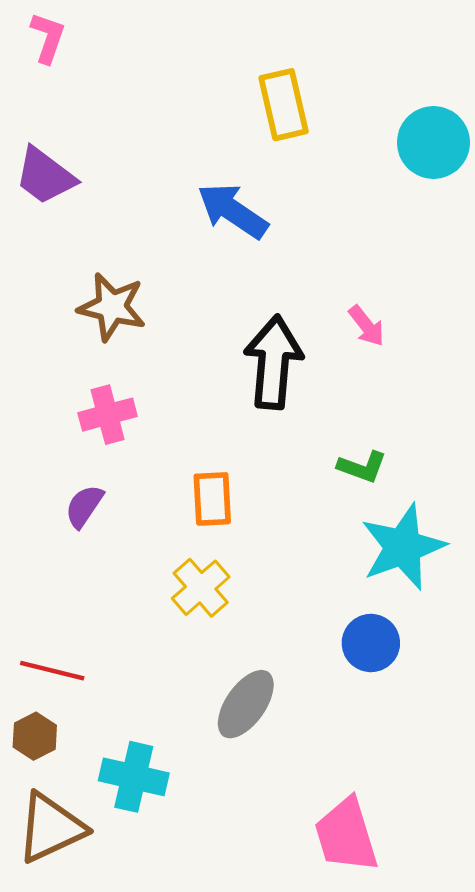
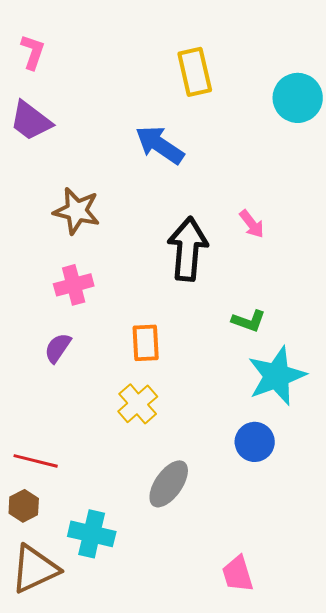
pink L-shape: (48, 38) -> (33, 52), moved
pink trapezoid: (346, 835) -> (238, 574), size x0.7

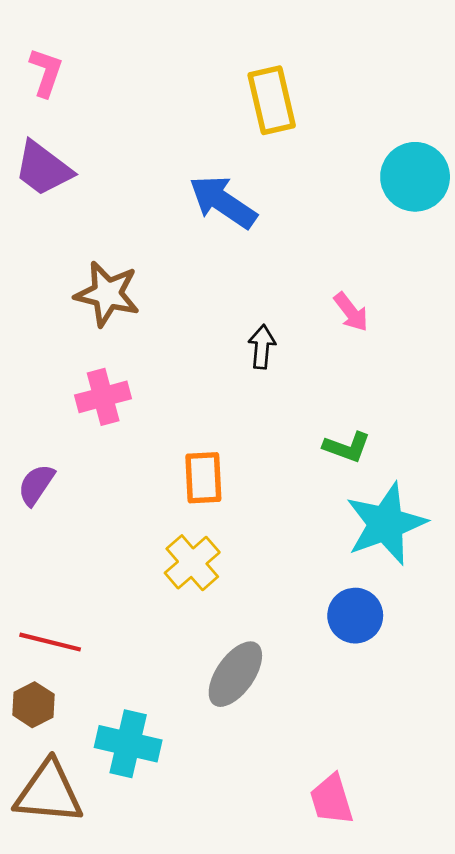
cyan circle: (298, 98) -> (415, 177), moved
black arrow: (188, 249) -> (262, 347), size x0.5
purple semicircle: (58, 348) -> (36, 485), moved
brown triangle: (35, 569) -> (49, 792), turned 30

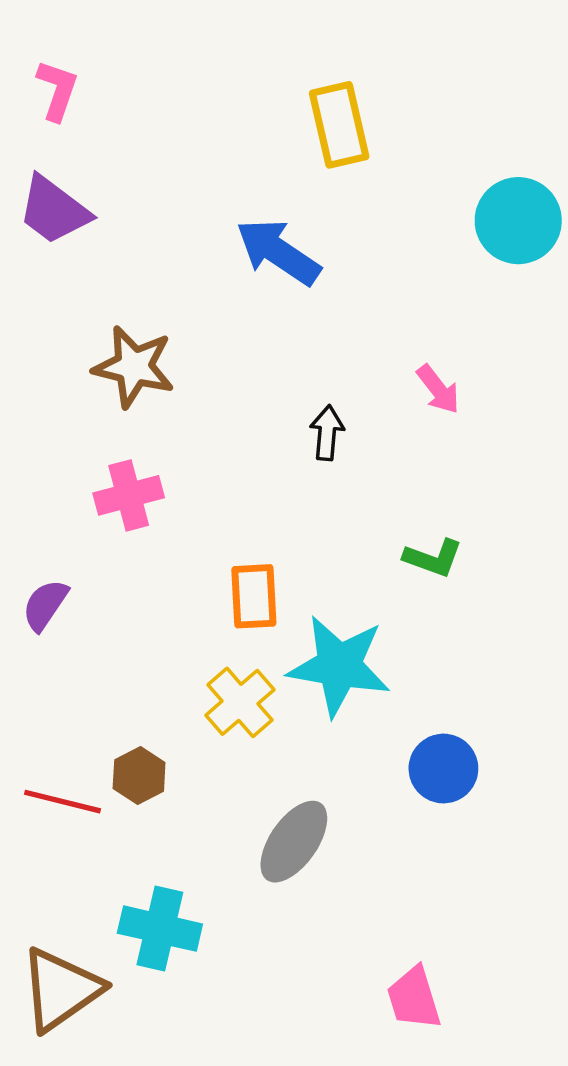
cyan star: (386, 524) -> (339, 666), moved, turned 30
brown hexagon: (33, 705) -> (139, 775), moved
brown triangle: (49, 792) -> (61, 989), turned -40

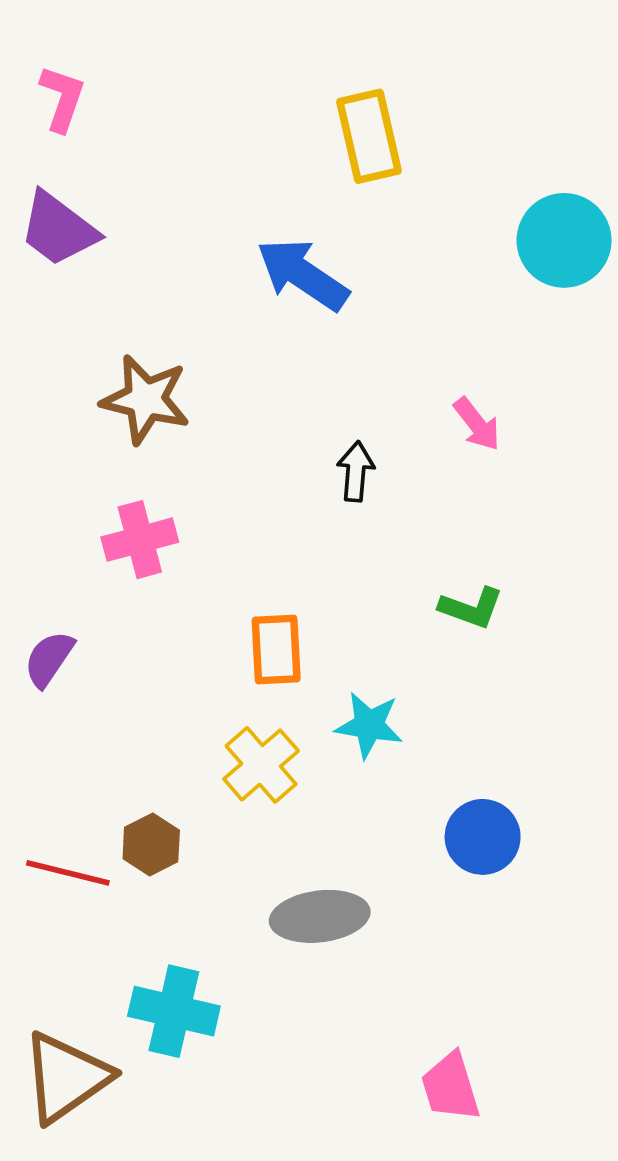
cyan star: (339, 666) -> (369, 725), size x0.6
gray ellipse: (294, 842) -> (320, 916), turned 48

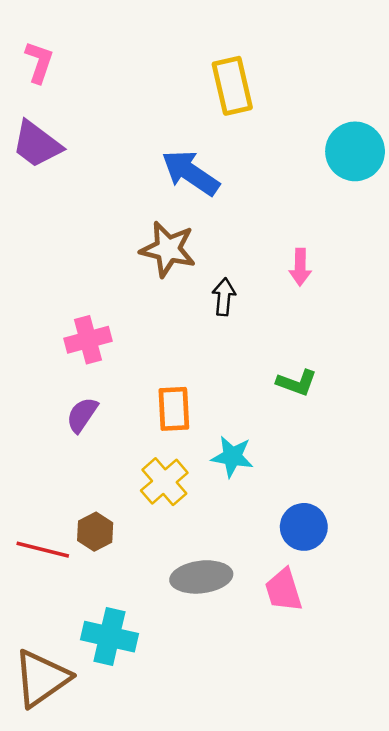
brown star: (146, 399) -> (168, 249), moved
pink arrow: (477, 424) -> (300, 267), turned 39
purple semicircle: (49, 659) -> (82, 415), moved
pink trapezoid: (450, 1087) -> (284, 590), moved

